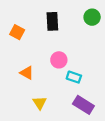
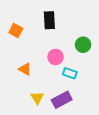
green circle: (92, 17) -> (83, 45), moved
purple rectangle: (83, 105) -> (62, 100), moved, turned -60

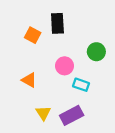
orange square: (16, 30) -> (33, 35), moved

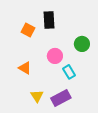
cyan rectangle: (81, 85) -> (69, 72), turned 40

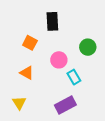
orange square: (28, 30) -> (30, 43), moved
yellow triangle: (37, 96) -> (19, 103), moved

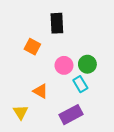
green circle: (88, 47) -> (87, 64), moved
orange triangle: (27, 73) -> (41, 91), moved

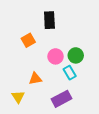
orange square: (32, 47) -> (28, 40), turned 32
orange triangle: (41, 91) -> (35, 79), turned -40

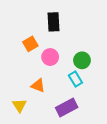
pink circle: (56, 56) -> (50, 57), moved
orange triangle: (35, 79) -> (38, 86), turned 32

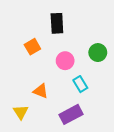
pink circle: (50, 57) -> (65, 61), moved
green circle: (82, 60) -> (98, 53), moved

